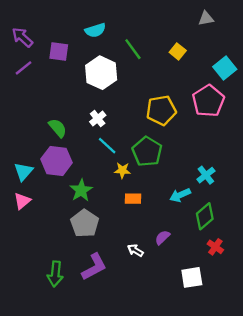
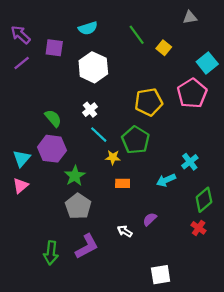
green line: (133, 49) -> (137, 35), moved
green diamond: (205, 216) -> (204, 200), moved
white square: (192, 277) -> (161, 275), moved

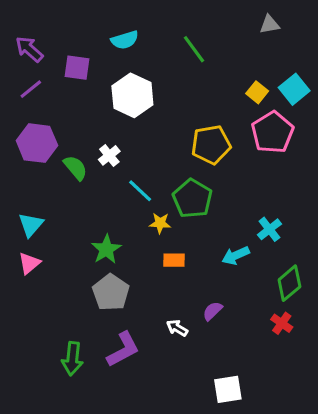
yellow square: (164, 48) -> (257, 92), moved
white cross: (90, 110) -> (109, 155), moved
purple hexagon: (52, 149) -> (37, 143), moved

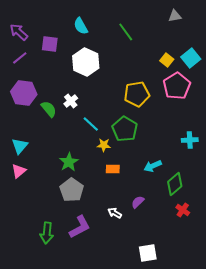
cyan semicircle: (125, 40) -> (81, 26), turned 78
cyan cross: (269, 229) -> (190, 140), moved, turned 35
green diamond: (289, 283) -> (175, 184), moved

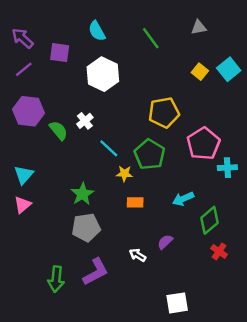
gray triangle: (175, 16) -> (199, 27), moved
pink pentagon: (177, 86) -> (203, 144), moved
gray pentagon: (72, 190) -> (86, 227), turned 30

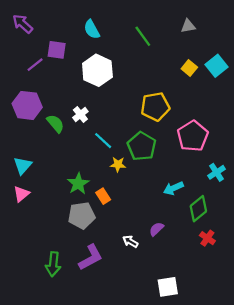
purple arrow: (23, 38) -> (23, 24), moved
purple line: (24, 69) -> (35, 65), moved
cyan cross: (227, 168) -> (217, 172), moved, turned -30
orange rectangle: (135, 202) -> (103, 196), moved, turned 56

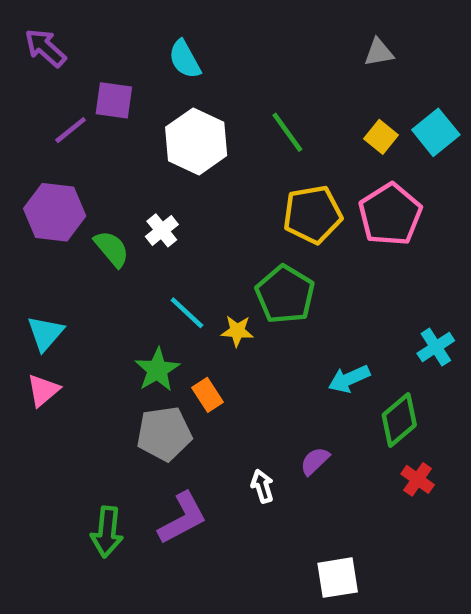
green line: (143, 36) -> (287, 132), moved
pink pentagon: (193, 136) -> (390, 215), moved
cyan line: (103, 141) -> (187, 313), moved
white arrow: (130, 242) -> (262, 486), turned 42

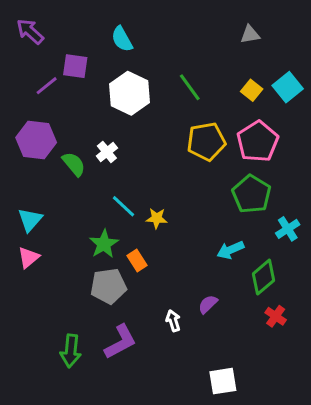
green pentagon: (285, 294) -> (252, 194), moved

